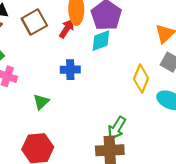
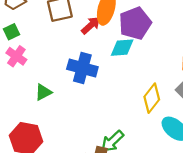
blue cross: (70, 70) -> (82, 68), size x1.4

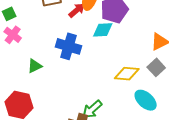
yellow diamond: (152, 98) -> (127, 74), turned 55

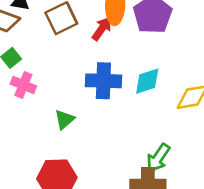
cyan diamond: (103, 30) -> (147, 81), moved

